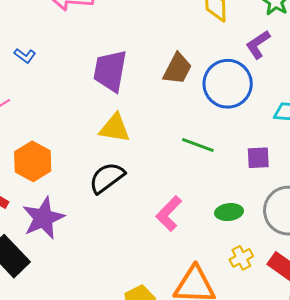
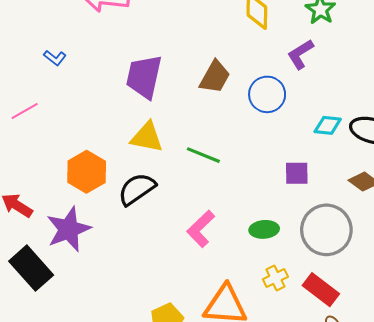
blue circle: (228, 84) -> (267, 94), size x0.7
green line: (198, 145) -> (203, 155), moved
orange hexagon: (33, 161) -> (87, 172), moved

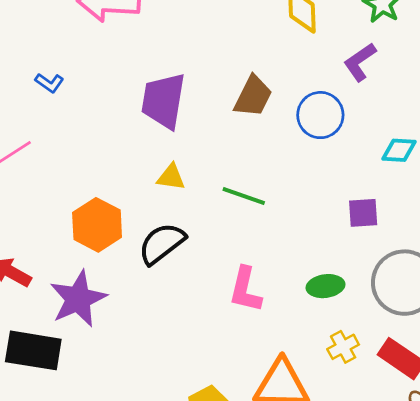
yellow triangle: (147, 137) -> (171, 177), size x0.7
pink L-shape: (201, 229) -> (245, 290), turned -30
black rectangle: (31, 268) -> (33, 350), turned -36

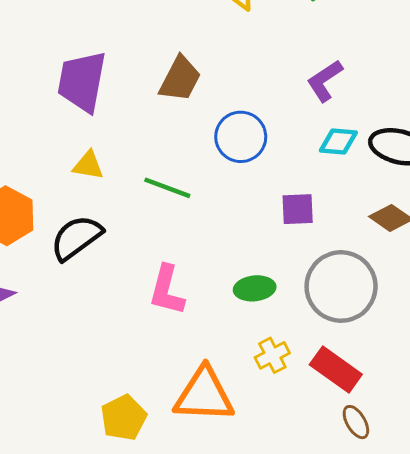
purple L-shape: (360, 62) -> (325, 81), moved
blue circle: (320, 115) -> (241, 137), moved

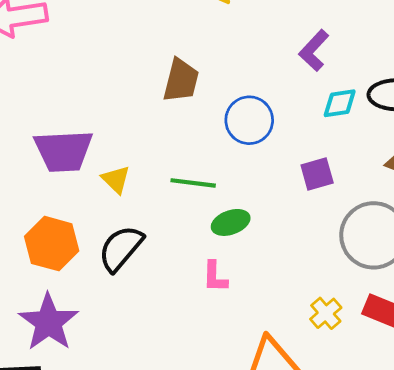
purple trapezoid: (82, 81) -> (64, 151), moved, turned -90
yellow triangle: (88, 165) -> (116, 180), turned 48
green ellipse: (255, 288) -> (231, 222), moved
pink L-shape: (167, 290) -> (215, 277), size x0.7

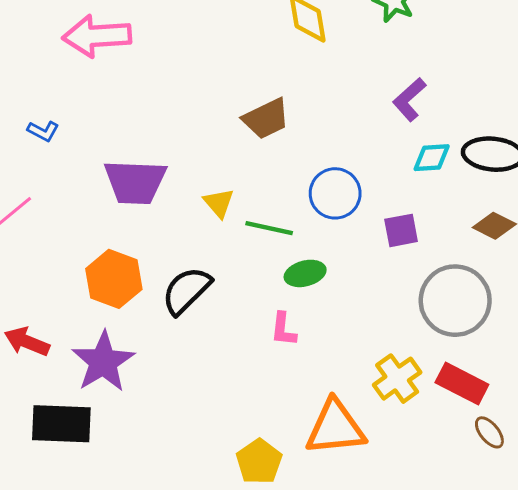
brown trapezoid: (181, 80) -> (266, 119), turned 45
blue circle: (249, 120) -> (335, 193), moved
yellow triangle: (116, 180) -> (219, 203), moved
yellow cross: (326, 313) -> (397, 379), size x1.4

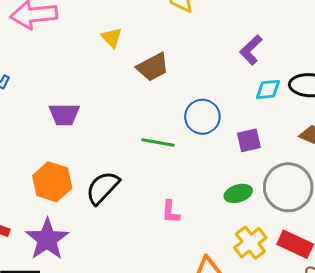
purple trapezoid: (135, 182) -> (64, 114), size x0.7
yellow triangle: (219, 203) -> (112, 38), moved
green ellipse: (305, 273) -> (238, 193), moved

